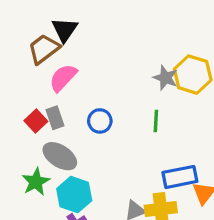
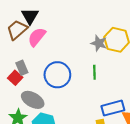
pink semicircle: (63, 78) -> (37, 37), moved
gray rectangle: (55, 118) -> (22, 68), moved
blue circle: (100, 121) -> (57, 75), size x1.6

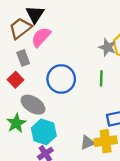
gray rectangle: (22, 68) -> (23, 58), moved

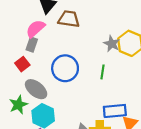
brown trapezoid: (20, 28) -> (69, 19), moved, turned 40
pink semicircle: (41, 37) -> (35, 29), moved
gray rectangle: (23, 58) -> (32, 44), turned 32

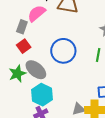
gray rectangle: (32, 44) -> (22, 27), moved
green star: (18, 105) -> (17, 74), moved

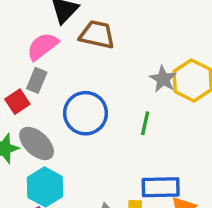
gray rectangle: (22, 27) -> (37, 80), moved

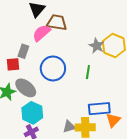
pink semicircle: (43, 46) -> (41, 33), moved
red square: (17, 102) -> (13, 64), turned 32

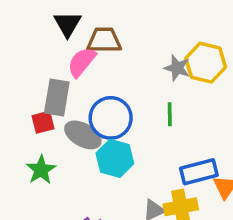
gray rectangle: (23, 51) -> (57, 98), size x1.5
gray ellipse: (26, 88) -> (83, 135), moved
cyan hexagon: (32, 113) -> (115, 158), moved

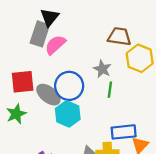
brown trapezoid: (104, 40) -> (119, 37), moved
gray star: (177, 68) -> (102, 69), moved
gray rectangle: (57, 98) -> (40, 34), moved
red square: (43, 122) -> (23, 82), size x1.5

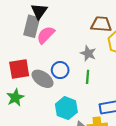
blue circle: (69, 86) -> (60, 70), size x0.7
green line: (110, 90) -> (88, 77), moved
cyan hexagon: (68, 114) -> (66, 108), moved

